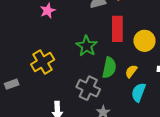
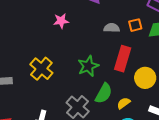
yellow cross: (43, 62) -> (41, 69), turned -35

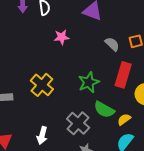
gray semicircle: (112, 28) -> (112, 44), turned 42
green semicircle: (104, 93) -> (104, 110), turned 90

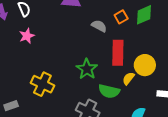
pink star: (62, 37) -> (27, 36), moved
yellow semicircle: (124, 119) -> (128, 78), moved

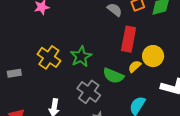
green star: (87, 69) -> (81, 57), moved

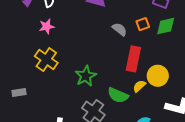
yellow cross: (49, 57) -> (46, 59), moved

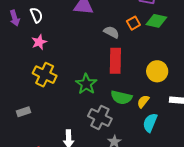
green diamond: (166, 26) -> (156, 21), turned 35
red rectangle: (133, 59) -> (115, 61), moved
yellow semicircle: (139, 86) -> (143, 101), moved

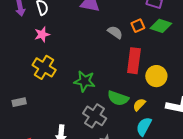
red rectangle: (115, 61) -> (134, 61), moved
green star: (86, 84) -> (85, 81), turned -30

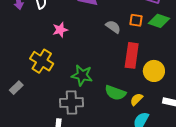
orange square: (138, 26) -> (136, 20), turned 32
pink star: (42, 34) -> (60, 30), moved
gray rectangle: (19, 102) -> (16, 88), moved, turned -32
gray cross: (95, 116) -> (72, 103), moved, turned -35

